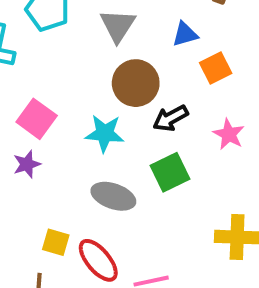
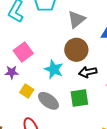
yellow square: (56, 242) -> (27, 91), moved

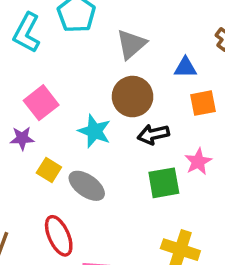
green square: (79, 98) -> (164, 183), moved

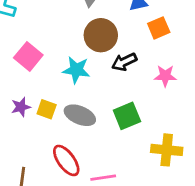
purple star: (22, 138) -> (21, 107), moved
pink star: (198, 162) -> (165, 76), turned -30
green square: (164, 183) -> (127, 116), moved

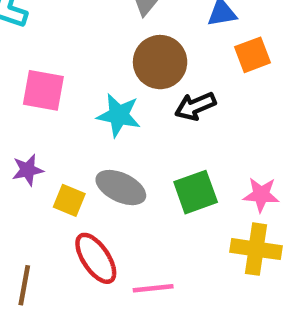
pink square: (28, 56) -> (43, 90), turned -32
pink star: (165, 76) -> (261, 195), moved
yellow square: (47, 109) -> (69, 200), moved

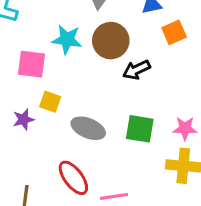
cyan star: (119, 115) -> (67, 39), moved
green square: (196, 192) -> (140, 129), turned 32
yellow square: (69, 200) -> (50, 102), moved

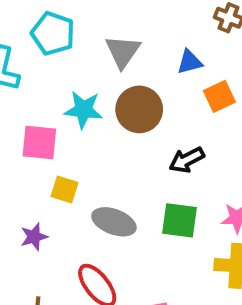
black arrow: (137, 70) -> (187, 160), moved
purple star: (23, 119) -> (34, 237), moved

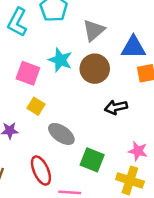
blue triangle: (190, 62) -> (133, 47), size x1.5
green square: (180, 220) -> (92, 160), moved

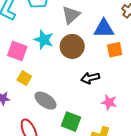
pink star: (138, 151) -> (109, 102), moved

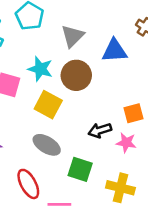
orange square: (115, 50) -> (133, 113), moved
yellow square: (24, 78) -> (48, 105), moved, size x1.5
black arrow: (90, 78) -> (100, 130), moved

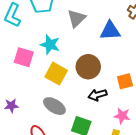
brown circle: (76, 75) -> (88, 67), moved
pink star: (126, 143) -> (122, 116), moved

